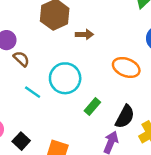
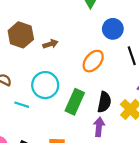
orange ellipse: (126, 67) -> (93, 61), turned -55
green rectangle: (92, 107) -> (75, 102), size x1.6

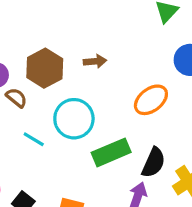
brown hexagon: (21, 35) -> (45, 68), moved
green rectangle: (75, 102) -> (111, 152), turned 30

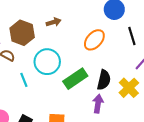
cyan line: (34, 139) -> (24, 80), turned 48

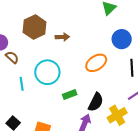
brown hexagon: (22, 33) -> (34, 27), moved
green rectangle: (75, 79) -> (70, 94), size x0.6

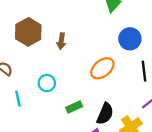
brown arrow: (62, 37) -> (61, 41), turned 104
cyan circle: (47, 72) -> (47, 83), size x0.6

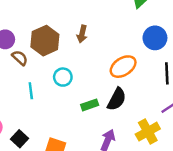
brown hexagon: (28, 32) -> (45, 41), moved
black semicircle: (105, 114) -> (117, 99), moved

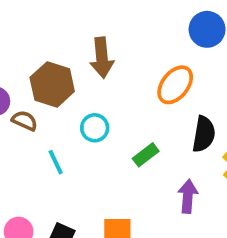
brown arrow: (82, 34) -> (102, 58), size x1.5
black semicircle: (117, 99) -> (204, 134), moved

